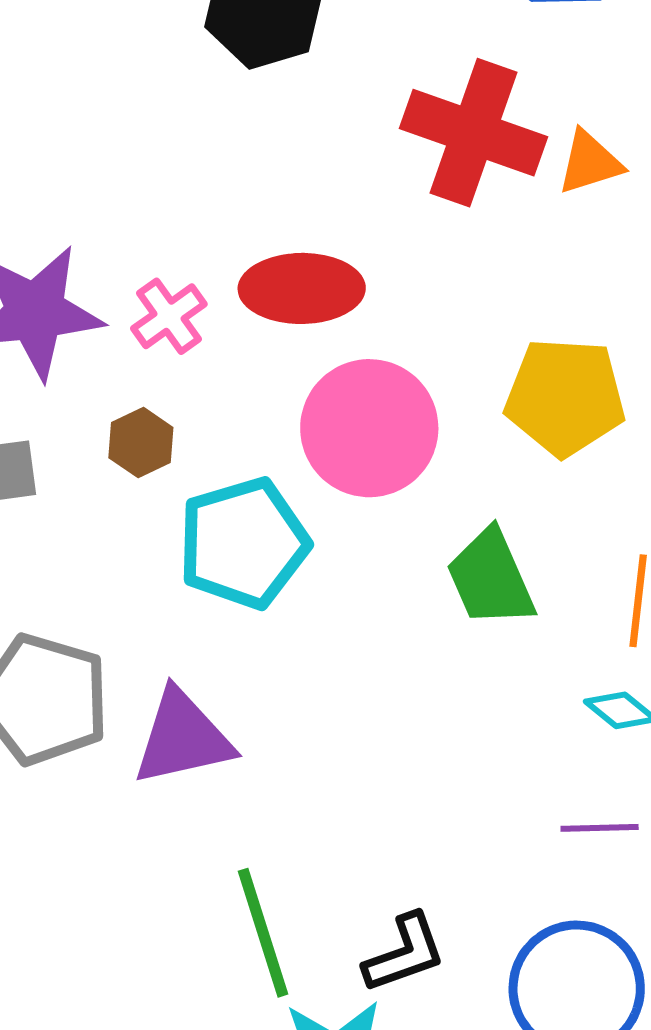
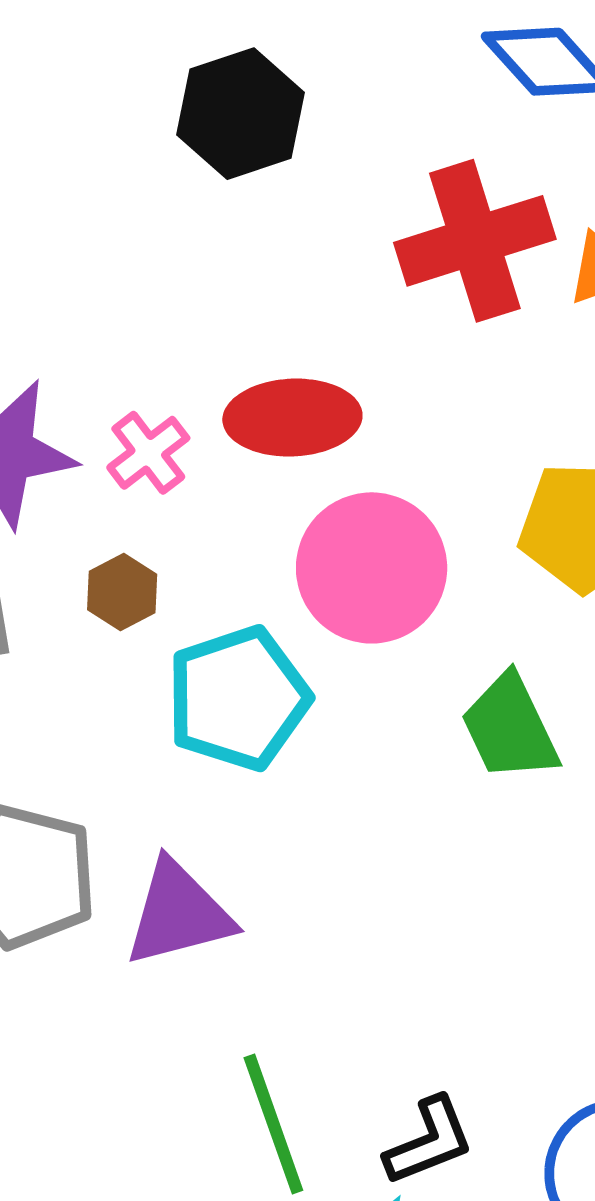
red cross: (474, 133) -> (475, 241), turned -35

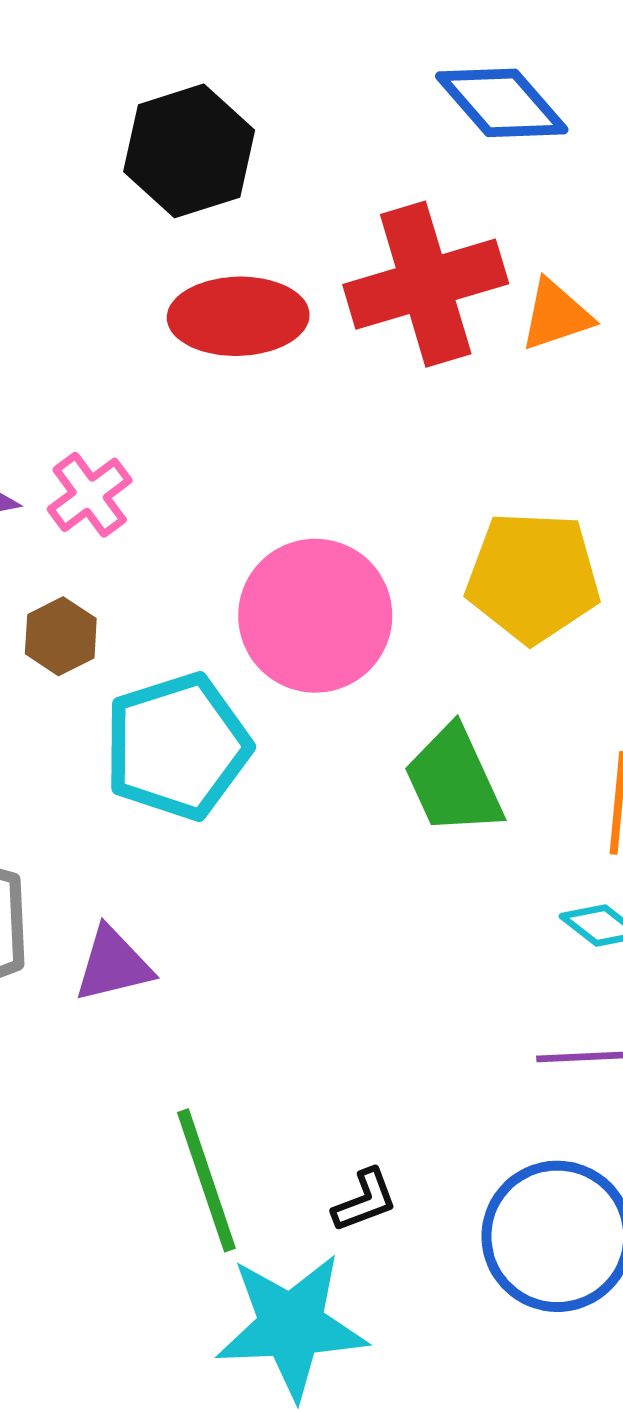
red ellipse: (292, 418) -> (238, 316), moved
purple triangle: (179, 913) -> (113, 964), size x0.7
black L-shape: (429, 1141) -> (365, 1200), size x0.7

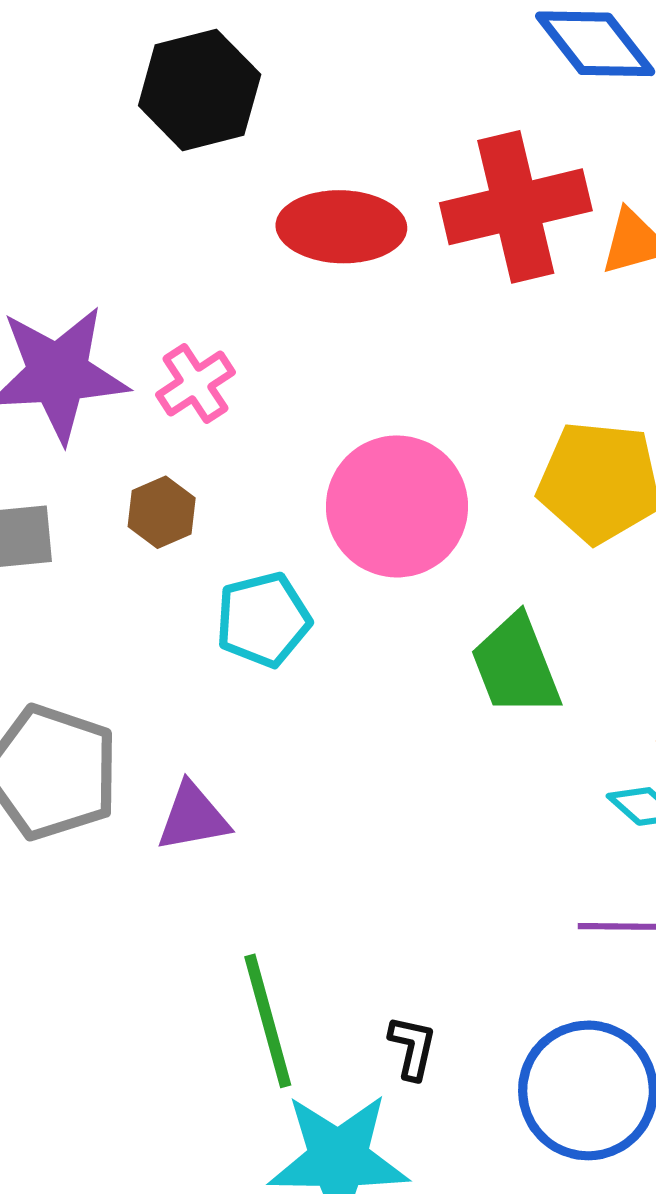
black hexagon: (189, 151) -> (200, 90), moved
cyan pentagon: (177, 746) -> (263, 620), size x0.7
black L-shape: (365, 1200) -> (412, 1047), turned -60

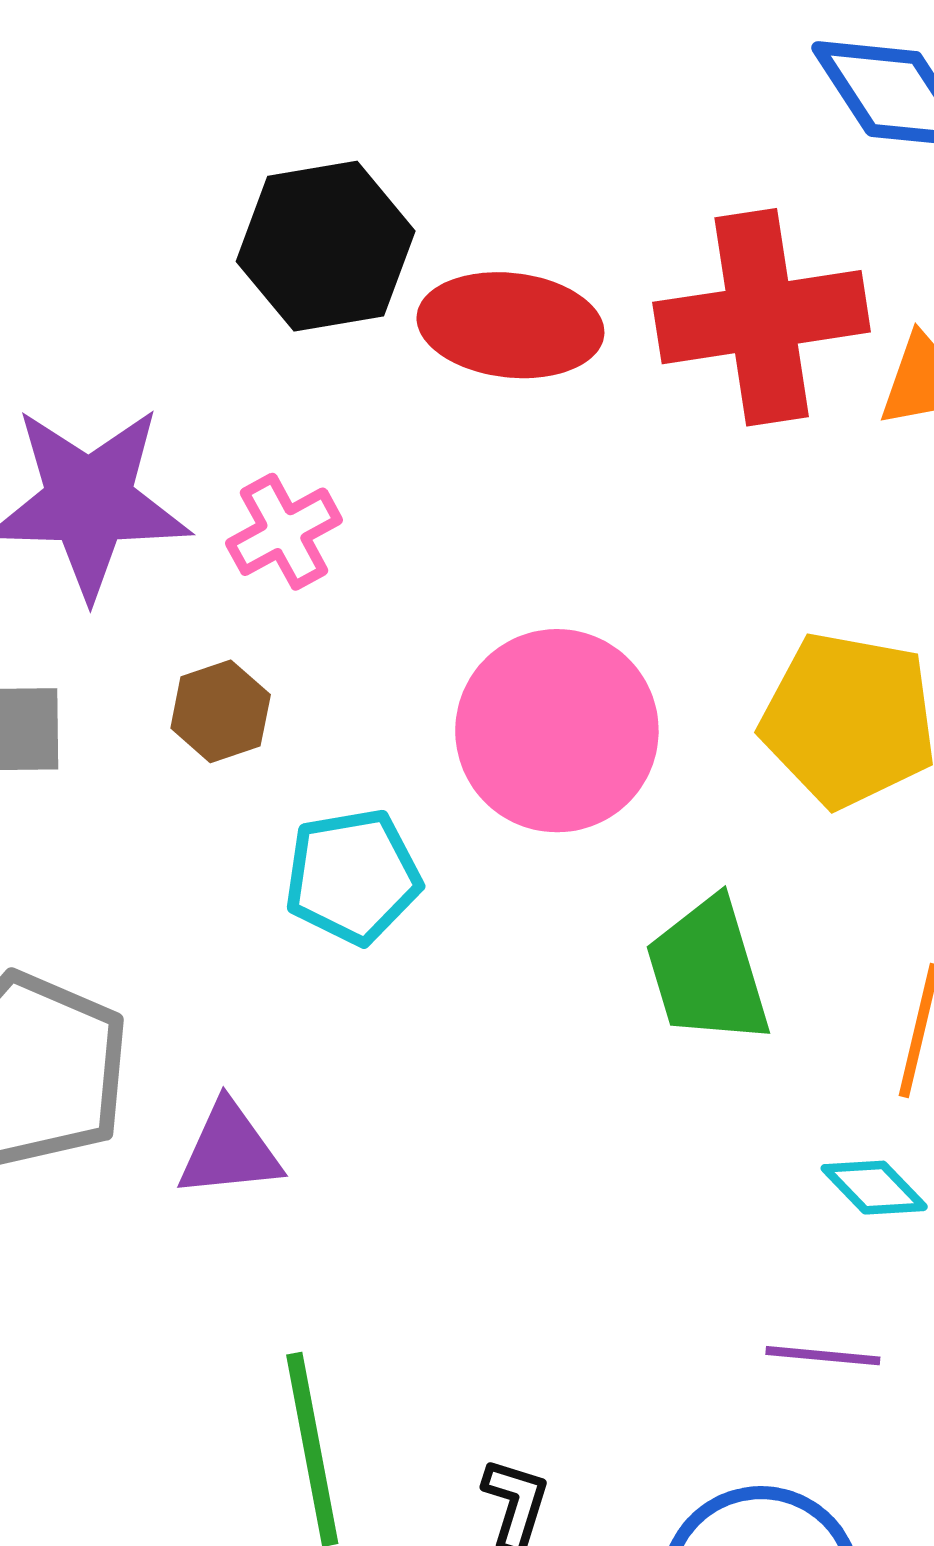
black hexagon: (200, 90) -> (326, 246), moved

